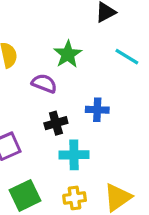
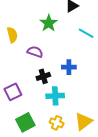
green star: (68, 54) -> (49, 23), moved
yellow cross: (75, 198) -> (57, 123), turned 32

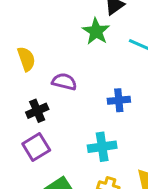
green star: (49, 23) -> (96, 31), moved
black cross: (43, 76) -> (37, 111), moved

